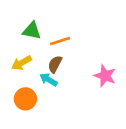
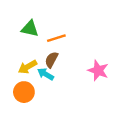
yellow arrow: (22, 63) -> (28, 67), moved

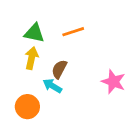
orange line: (56, 38) -> (73, 32), moved
yellow arrow: (28, 67) -> (32, 58), moved, turned 132

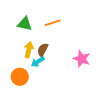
yellow arrow: (32, 58) -> (29, 50), moved
cyan arrow: (52, 86) -> (38, 62), turned -64

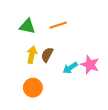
cyan arrow: (38, 62) -> (70, 68), moved
orange circle: (20, 77) -> (33, 88), moved

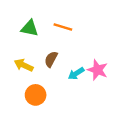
orange line: (58, 25) -> (63, 27), turned 35
yellow arrow: (32, 55) -> (24, 65), moved, turned -77

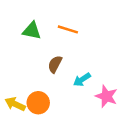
yellow arrow: (24, 65) -> (15, 104), moved
pink star: (97, 70) -> (106, 96), moved

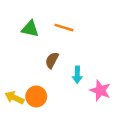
cyan arrow: (82, 80) -> (77, 75), turned -56

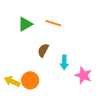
green triangle: (30, 29) -> (25, 24), turned -42

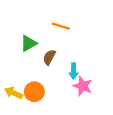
green triangle: (25, 24) -> (29, 43), moved
pink star: (83, 75) -> (83, 86), moved

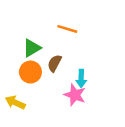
pink star: (83, 86) -> (75, 95), moved
orange circle: (34, 92) -> (30, 72), moved

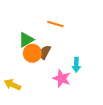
orange circle: (30, 72) -> (32, 53), moved
cyan arrow: (81, 78) -> (76, 65), moved

